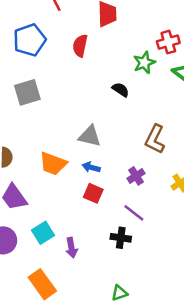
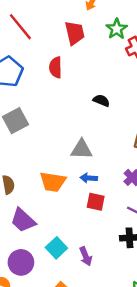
green star: (144, 63) -> (117, 29), moved

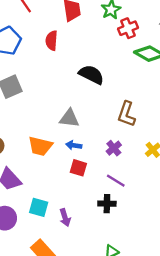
black semicircle: (101, 101) -> (91, 75), size x1.6
cyan square: (56, 248) -> (39, 207), turned -36

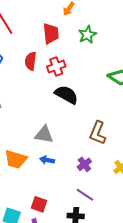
red cross: (128, 28) -> (56, 66), moved
red square: (78, 168) -> (39, 204), moved

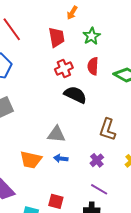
red semicircle: (31, 61) -> (93, 66), moved

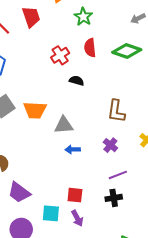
red trapezoid: (57, 37) -> (31, 17), moved
black semicircle: (75, 95) -> (77, 81), size x0.6
orange trapezoid: (31, 160) -> (35, 110), moved
purple line: (99, 189) -> (118, 175), turned -42

